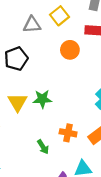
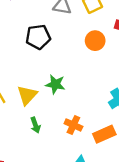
yellow triangle: (18, 102) -> (27, 95), moved
green arrow: (43, 147) -> (35, 125), moved

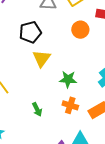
green star: (55, 84) -> (68, 79), moved
yellow triangle: (27, 95) -> (42, 59), moved

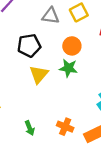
orange circle: (80, 30) -> (72, 46), moved
green star: (68, 79) -> (68, 68), moved

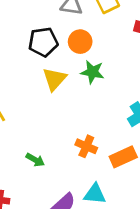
orange circle: (72, 46) -> (80, 42), moved
green arrow: (30, 128) -> (35, 160), moved, turned -40

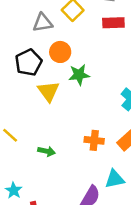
green arrow: (35, 160) -> (46, 151), moved

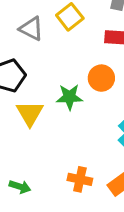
gray triangle: (43, 23) -> (31, 29), turned 30
orange circle: (60, 52) -> (101, 78), moved

